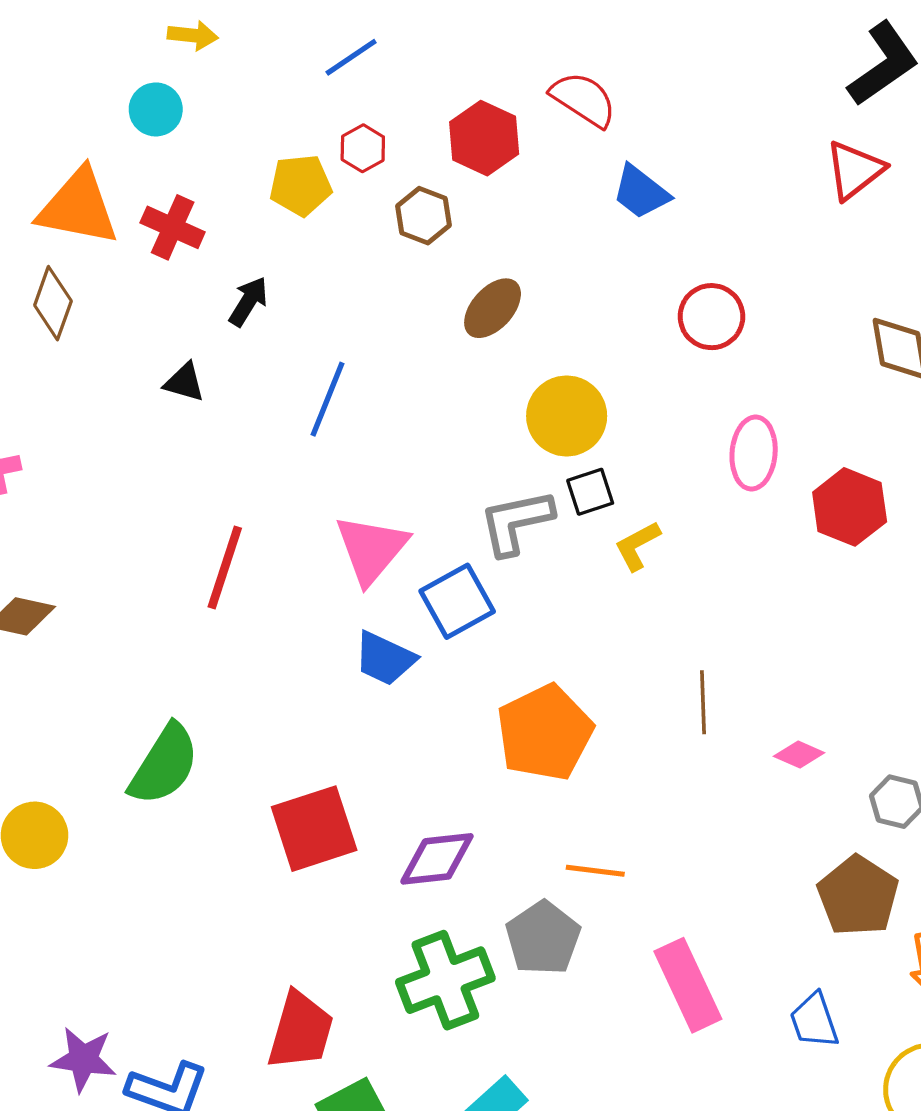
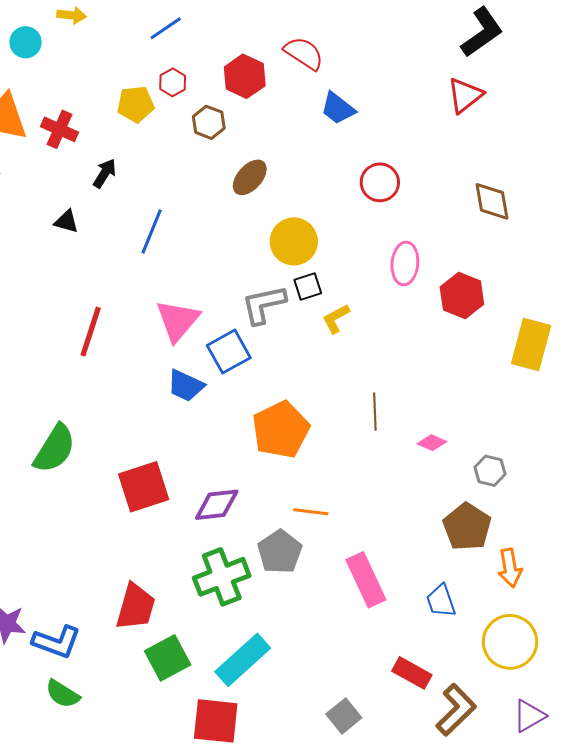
cyan circle: (156, 109) -> (26, 42), moved

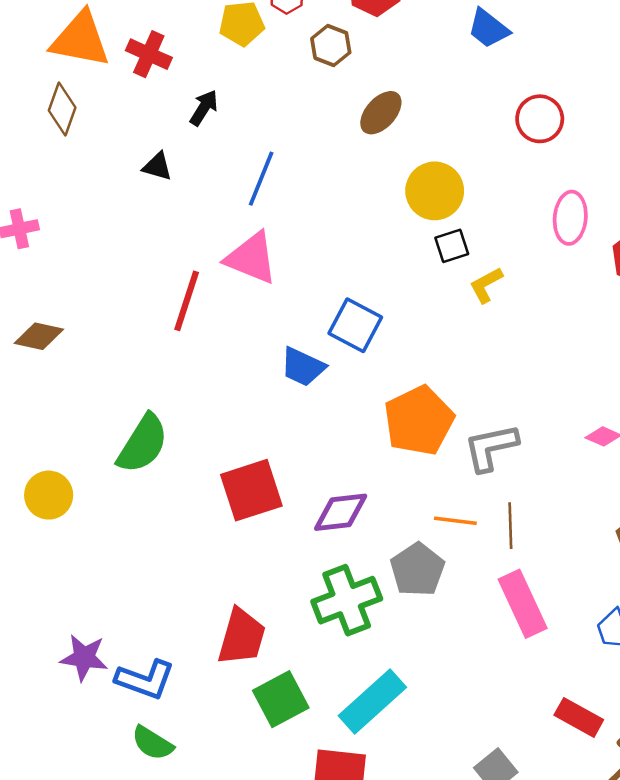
gray L-shape: (264, 305) -> (491, 447), moved
pink triangle: (178, 321) -> (251, 258), moved, turned -48
blue square: (229, 352) -> (355, 325), turned -33
brown line: (375, 412) -> (510, 526), moved

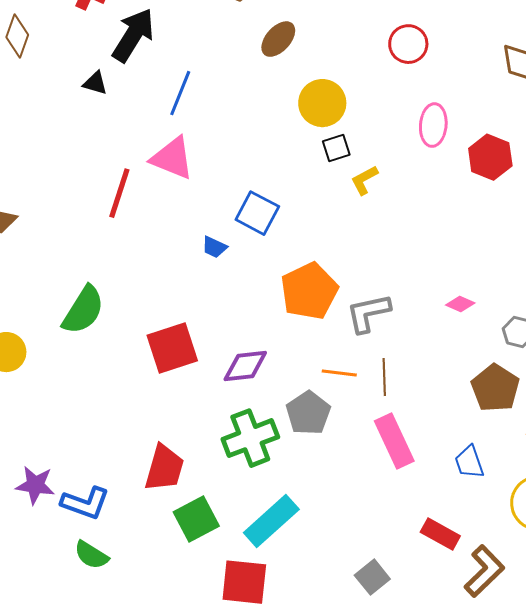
black arrow: (204, 108) -> (133, 35), size x1.8
blue trapezoid: (303, 367) -> (214, 247), size x0.7

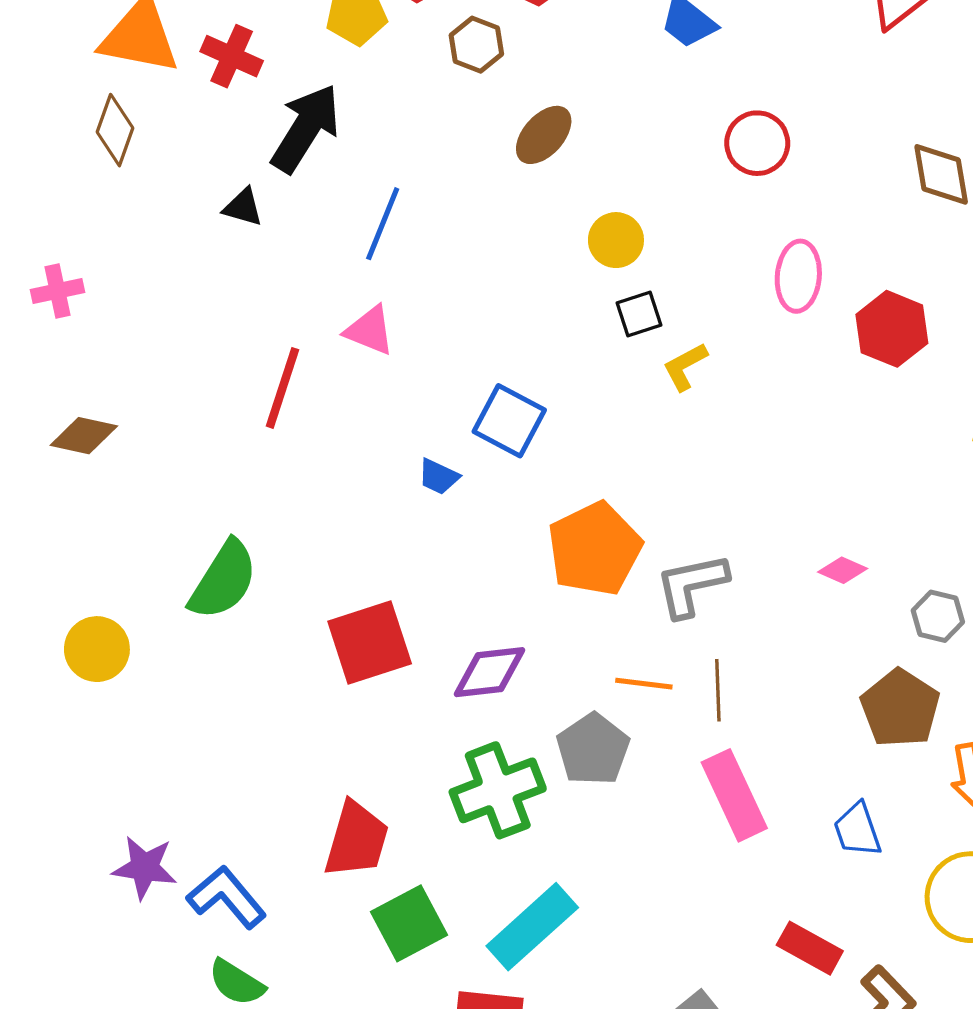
yellow circle: (322, 103) -> (616, 240), size x0.7
pink triangle: (172, 158) -> (370, 330), size x0.7
blue L-shape: (85, 503) -> (227, 897), turned -150

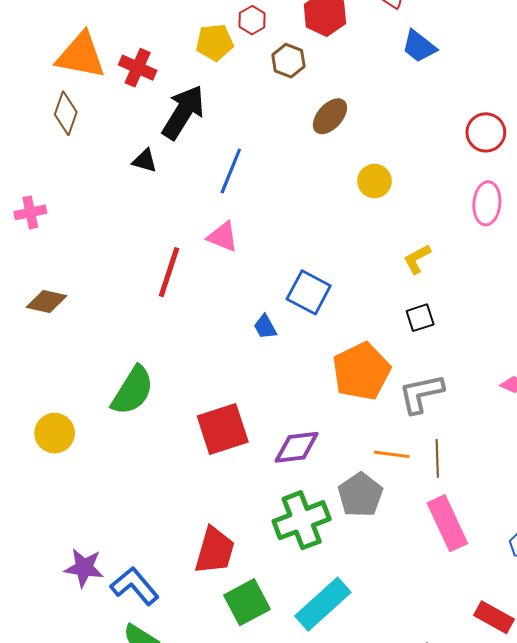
red circle: (757, 143) -> (486, 132), moved
black square: (639, 314) -> (420, 318), moved
blue trapezoid: (439, 477) -> (265, 327), turned 36

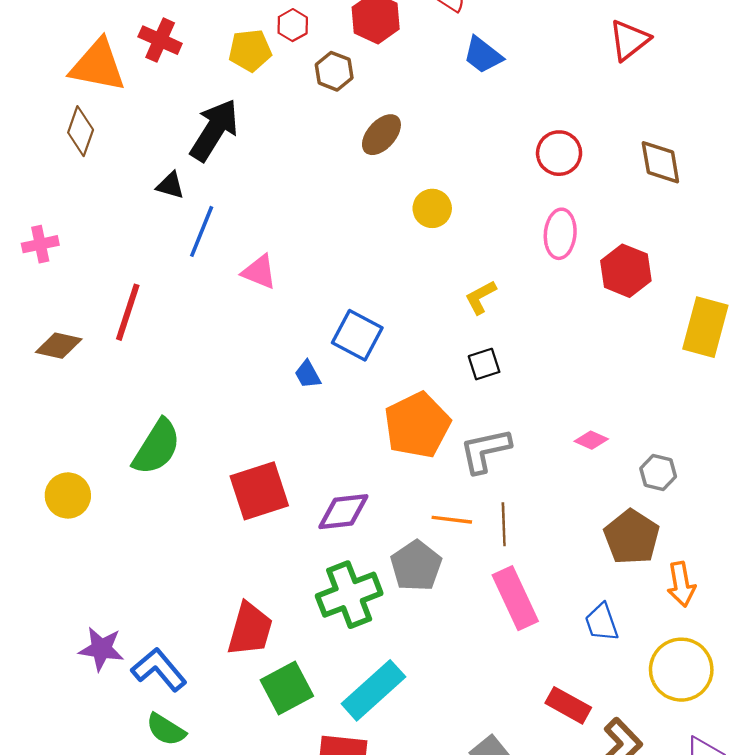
red cross: (138, 68) -> (160, 40), moved
blue line: (231, 171) -> (202, 231), moved
red line: (169, 272) -> (128, 312), moved

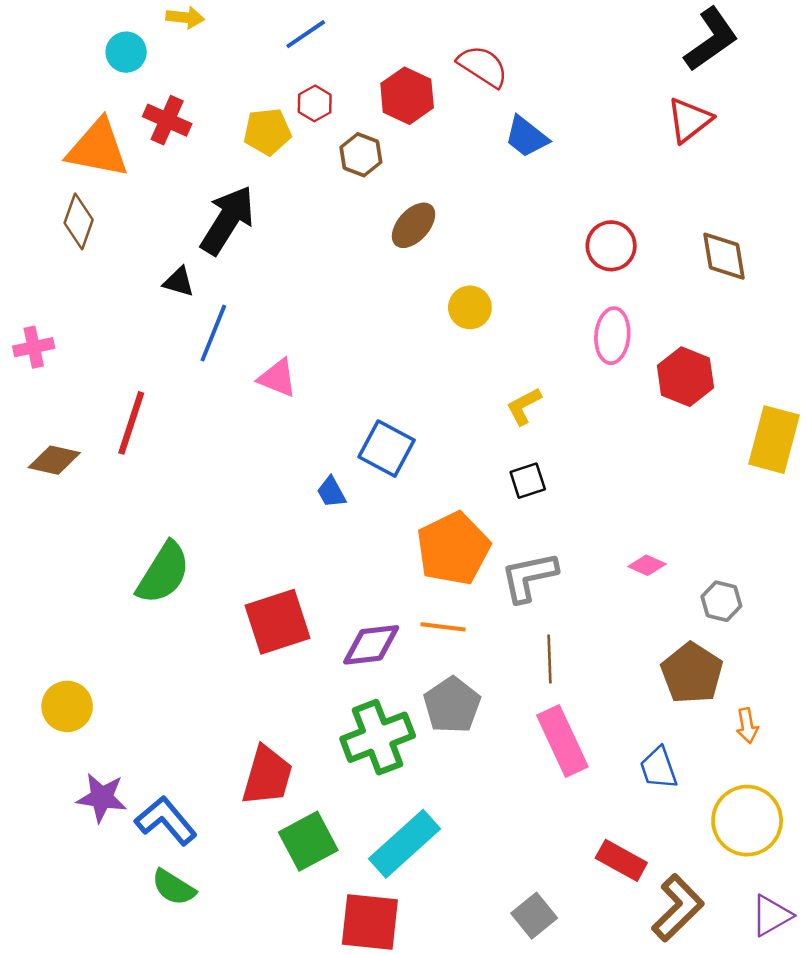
yellow circle: (68, 495) -> (67, 706), moved
orange line: (452, 520) -> (443, 627), moved
orange arrow: (681, 584) -> (747, 726), size x0.7

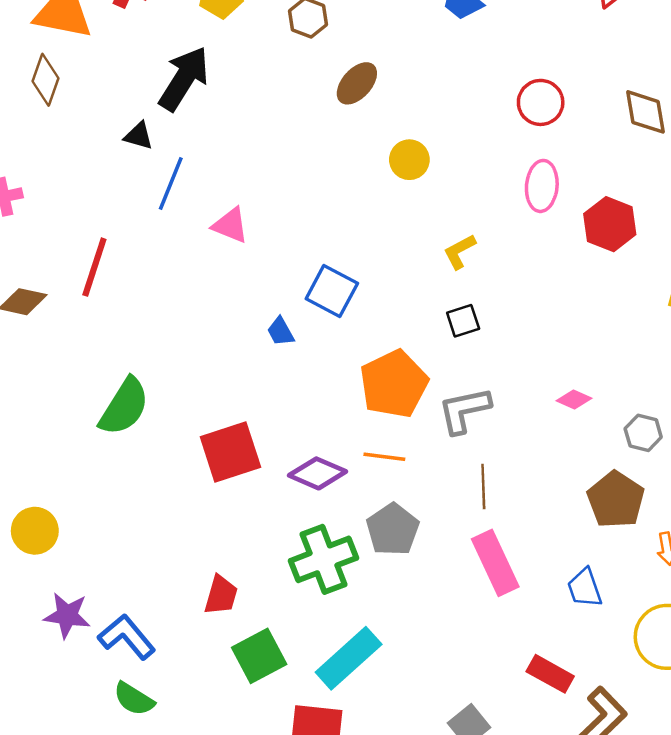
purple diamond: (371, 645) -> (318, 473), turned 30
red trapezoid: (267, 776) -> (221, 595), size x0.7

